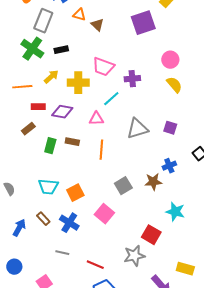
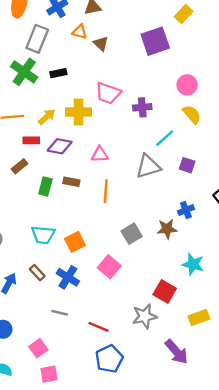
yellow arrow: (51, 77) -> (47, 117), moved
cyan line: (111, 99) -> (165, 138), moved
yellow rectangle: (185, 269) -> (199, 317), moved, turned -36

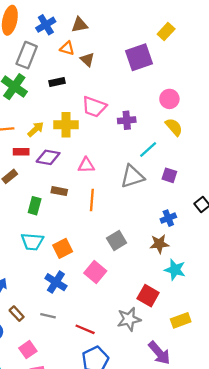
black rectangle: (58, 73) -> (57, 82), moved
green rectangle: (45, 186) -> (35, 206), moved
brown star: (167, 229) -> (159, 244), moved
brown rectangle: (37, 273) -> (17, 314), moved

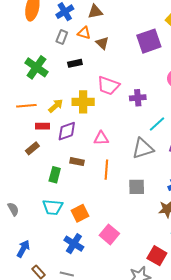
gray rectangle: (27, 55) -> (62, 37), moved, size x0.6
purple diamond: (48, 157) -> (67, 131), turned -30
gray square: (117, 241) -> (137, 187), moved, turned 30

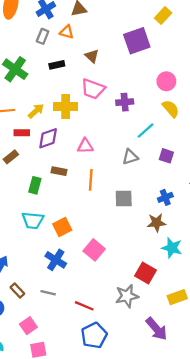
brown triangle: (102, 43) -> (92, 56), moved
gray triangle: (143, 148) -> (130, 157), size x0.7

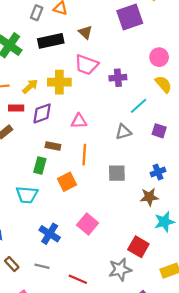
black rectangle: (57, 65) -> (51, 41), size x1.6
green rectangle: (35, 185) -> (40, 165), moved
orange square: (62, 227) -> (67, 182), moved
cyan star: (172, 248) -> (164, 222), turned -30

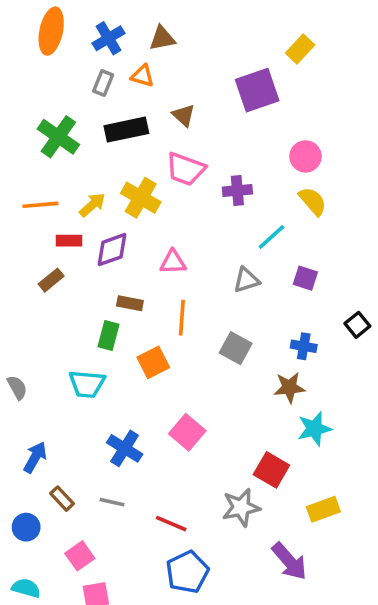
yellow cross: (59, 82) -> (141, 198), turned 30
blue cross: (158, 172) -> (304, 346), turned 32
gray square: (117, 173) -> (236, 348), turned 30

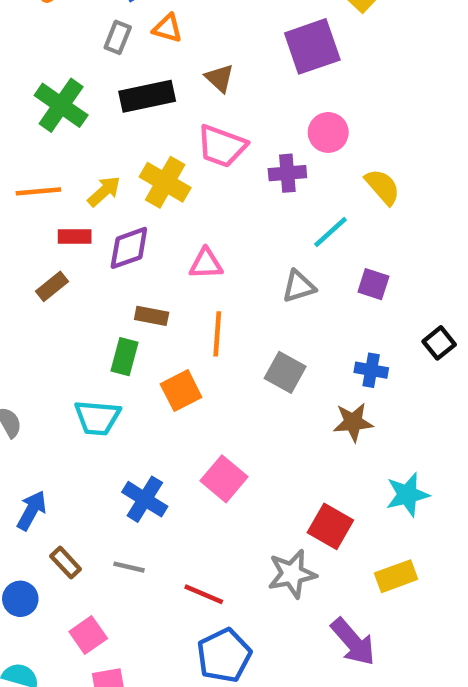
pink circle: (305, 156) -> (328, 132), moved
cyan star: (314, 429) -> (407, 495), moved

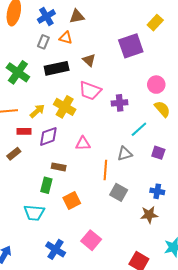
pink circle: (328, 132) -> (156, 85), moved
orange line: (217, 334) -> (105, 170), moved

